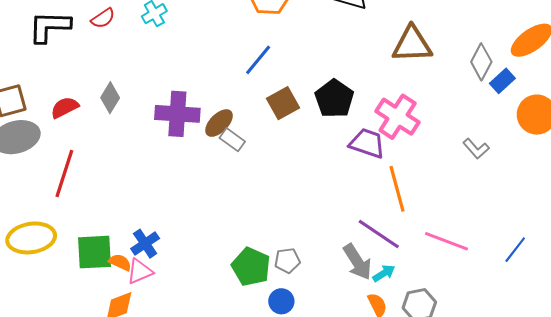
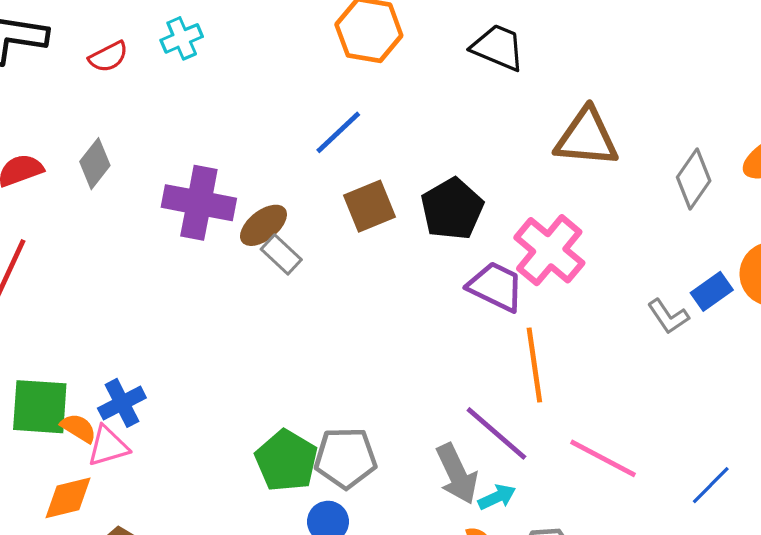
red semicircle: (103, 18) -> (108, 57), moved
blue rectangle: (502, 81) -> (712, 291), moved
gray pentagon: (287, 261) -> (346, 458), size x1.5

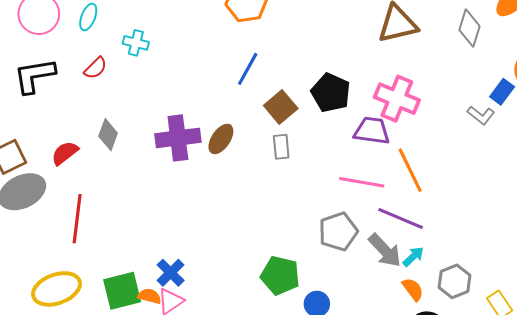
cyan cross: (182, 38) -> (136, 43), turned -35
gray rectangle: (281, 254) -> (281, 147), moved, turned 60
gray pentagon: (346, 458) -> (338, 231), moved
pink line: (603, 458) -> (362, 182), moved

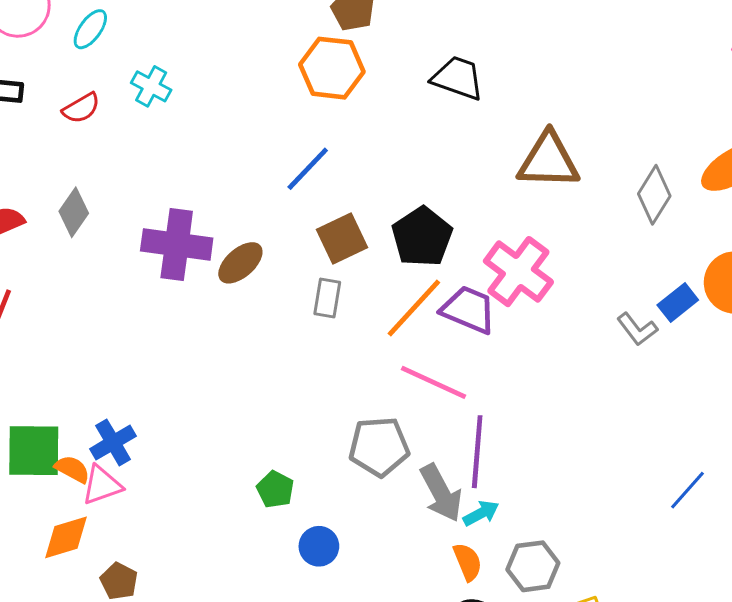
orange line: (410, 170) -> (414, 308), moved, turned 54
purple line: (401, 219) -> (477, 452), turned 57
green pentagon: (280, 275) -> (275, 489), size x0.6

